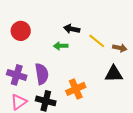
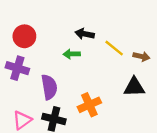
purple cross: (17, 75) -> (17, 68), moved

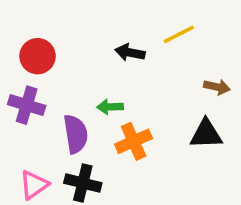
yellow line: (114, 48) -> (179, 34), moved, turned -66
green arrow: (72, 54) -> (110, 107), moved
orange cross: (89, 105) -> (134, 141), moved

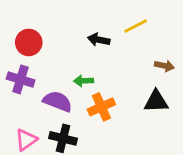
purple semicircle: (76, 134) -> (58, 101), turned -60

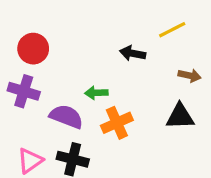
yellow line: (136, 26) -> (172, 30), moved
black arrow: (99, 40) -> (133, 53), moved

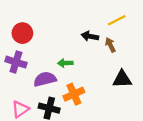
brown arrow: (190, 75) -> (110, 45), moved, turned -128
purple semicircle: (66, 117) -> (45, 79), turned -35
orange cross: (117, 123) -> (74, 94), moved

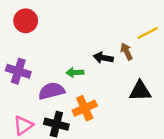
yellow line: (117, 20) -> (147, 33), moved
red circle: (22, 33) -> (26, 21), moved
black arrow: (90, 36) -> (103, 58), moved

